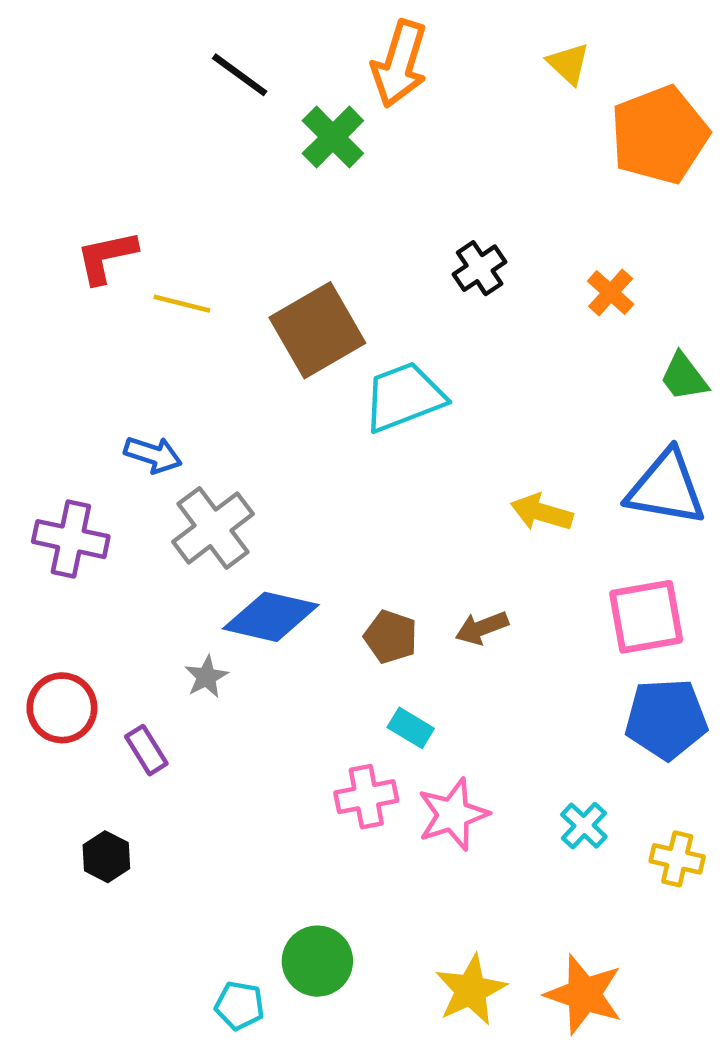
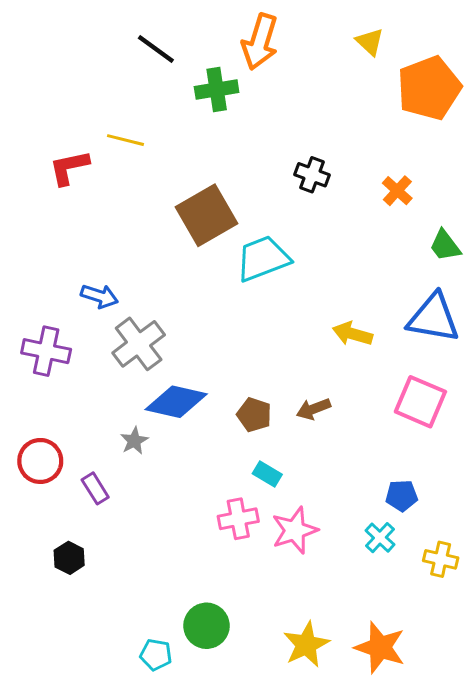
green cross: (333, 137) -> (217, 89), turned 36
black cross: (480, 268) -> (312, 175), turned -36
yellow line: (182, 304) -> (126, 140), moved
pink square: (646, 617) -> (420, 402), turned 33
blue pentagon: (666, 719) -> (402, 496), moved, size x0.6

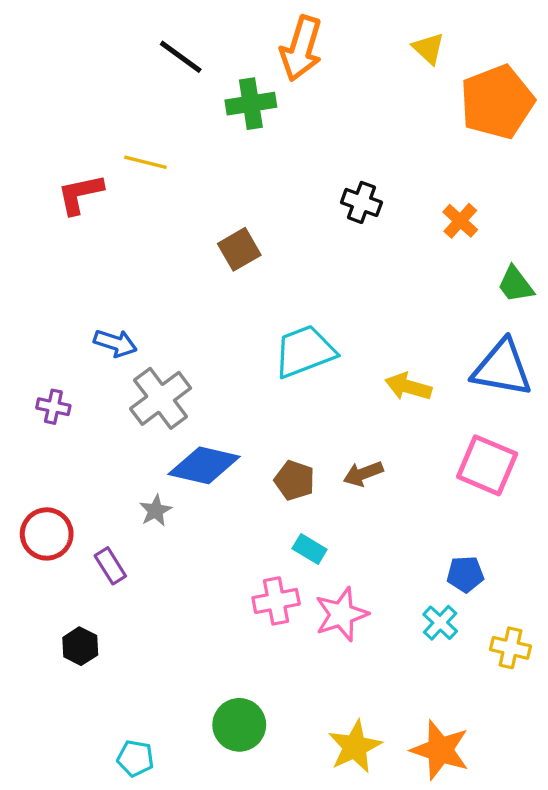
brown square: (206, 215) -> (239, 249), size x0.6
cyan trapezoid: (263, 259) -> (305, 351), moved
purple cross: (46, 351) -> (53, 407), size x0.6
cyan pentagon: (156, 655) -> (135, 758), moved

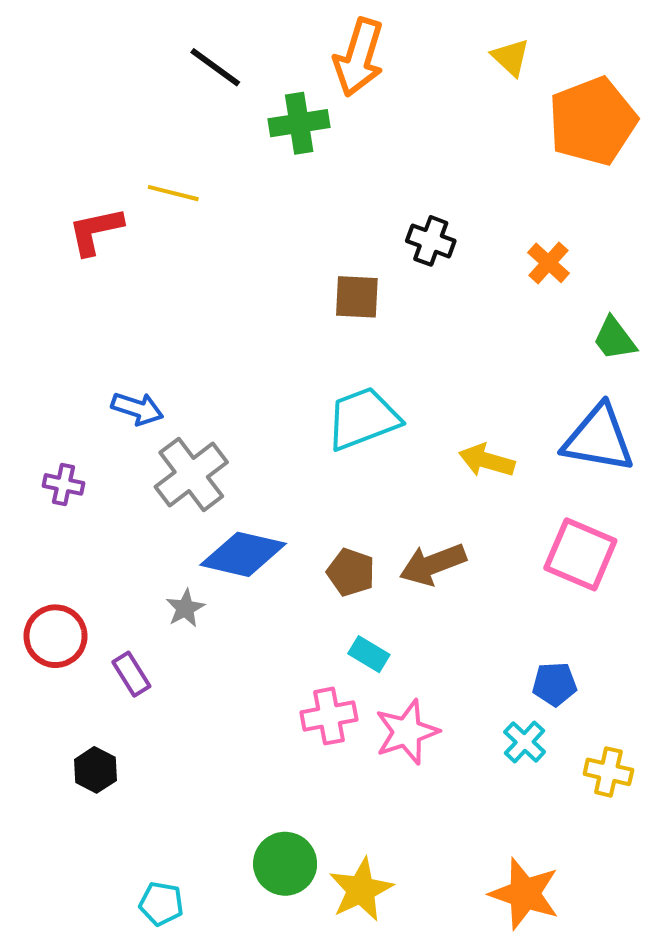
brown square: (239, 249) -> (357, 297), moved, turned 33
brown arrow: (363, 474) -> (433, 564), size x1.4
yellow star: (355, 747) -> (361, 890), moved

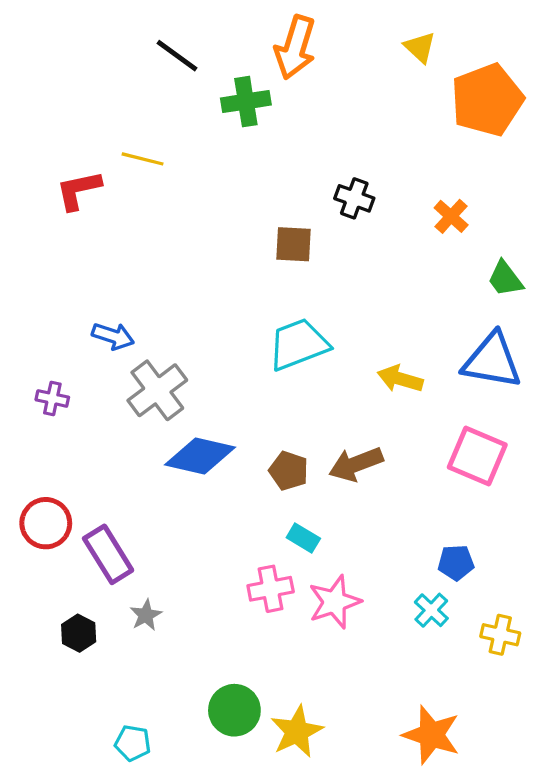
gray star: (185, 608) -> (146, 615), moved
purple rectangle: (131, 674) -> (108, 554), size x1.6

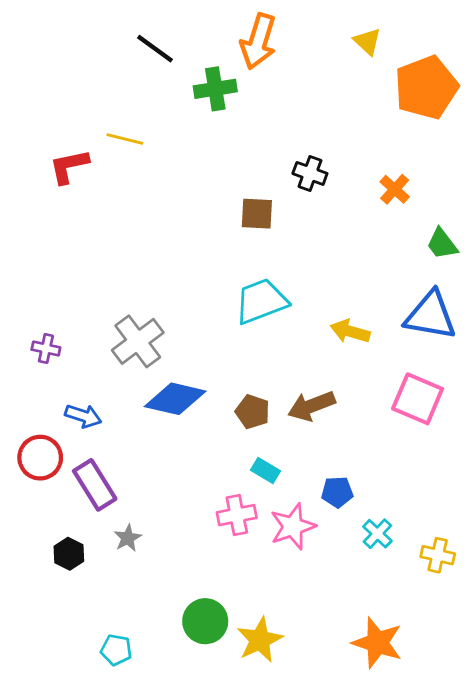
blue arrow: (113, 336) -> (83, 416), moved
blue pentagon: (456, 563) -> (337, 492), moved

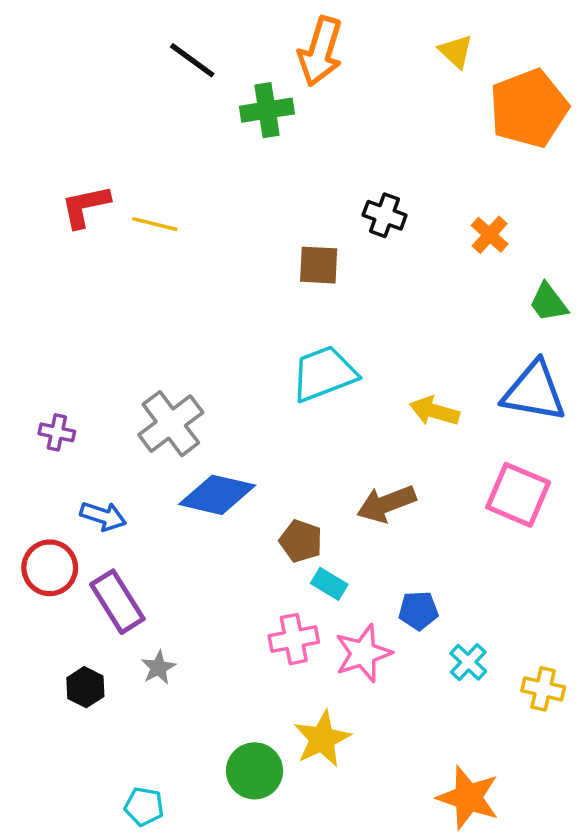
yellow line: (125, 139) -> (155, 224), moved
brown pentagon: (253, 412) -> (301, 541), moved
yellow star: (260, 640) -> (322, 739), moved

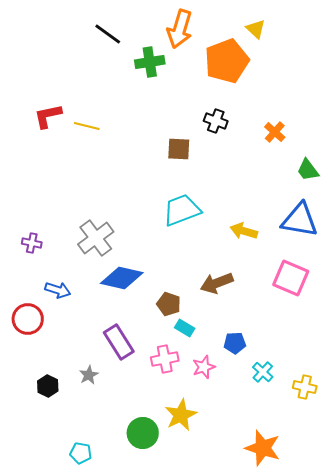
orange pentagon: (529, 108) -> (227, 61), moved
purple rectangle: (117, 602) -> (119, 342), moved
pink star: (363, 653) -> (204, 367), size x0.7

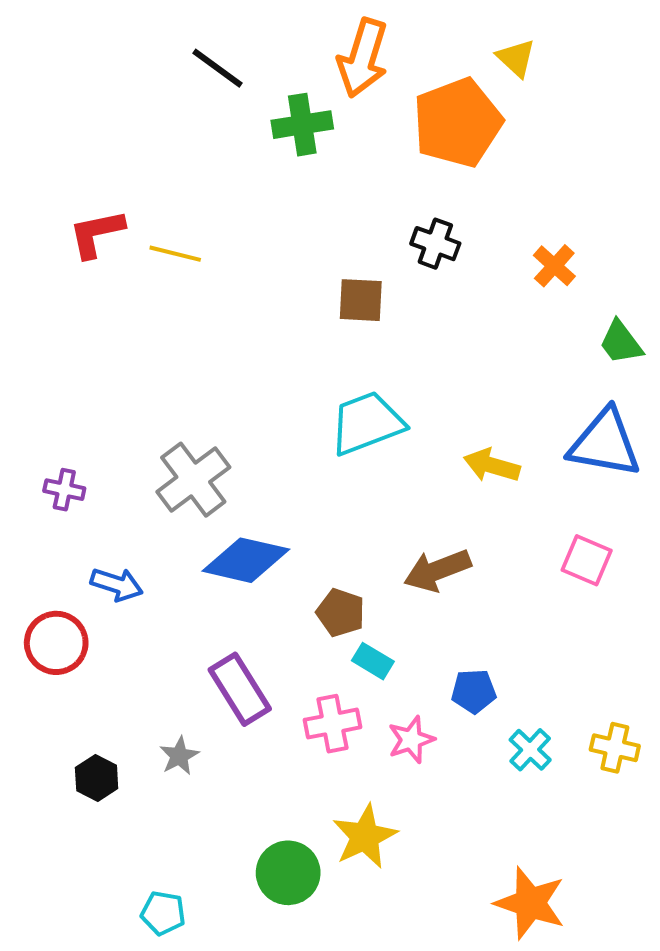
pink square: (291, 278) -> (587, 560), size x0.7
yellow cross: (305, 387) -> (615, 748), moved

